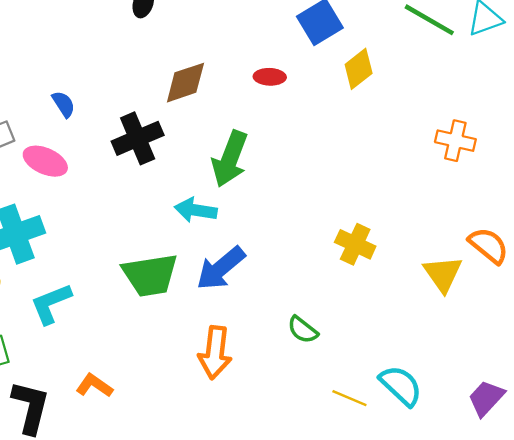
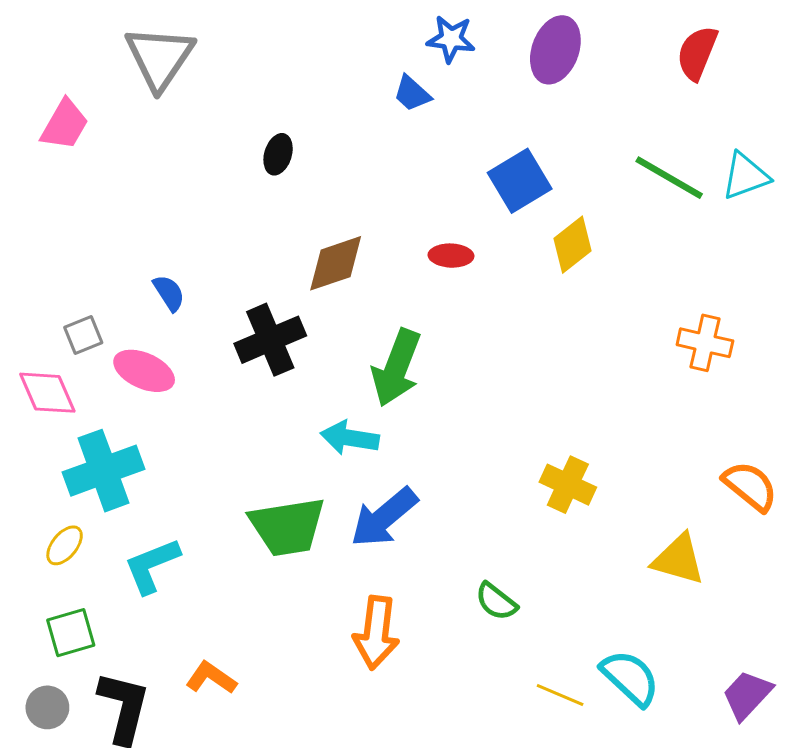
yellow triangle: (443, 274) -> (678, 559), moved, turned -39

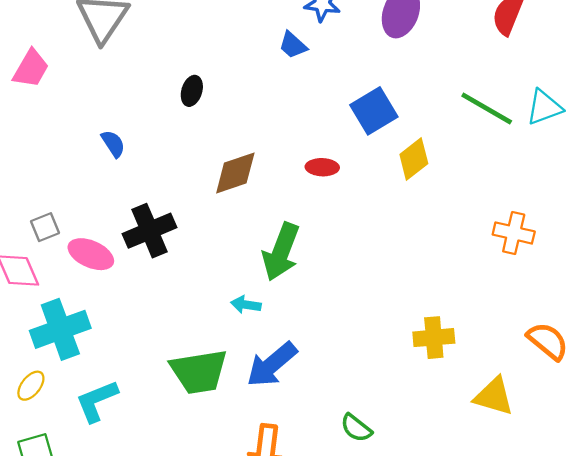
blue semicircle: (169, 293) -> (113, 144), moved
black cross: (270, 340) -> (150, 231), moved
cyan arrow: (350, 438) -> (246, 305), size x0.7
yellow cross: (568, 485) -> (434, 338), moved, turned -30

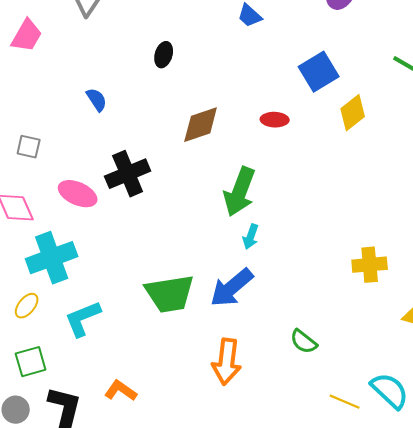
gray square: (45, 227) -> (29, 147), moved, turned 35
cyan arrow: (246, 305) -> (251, 237), moved, turned -80

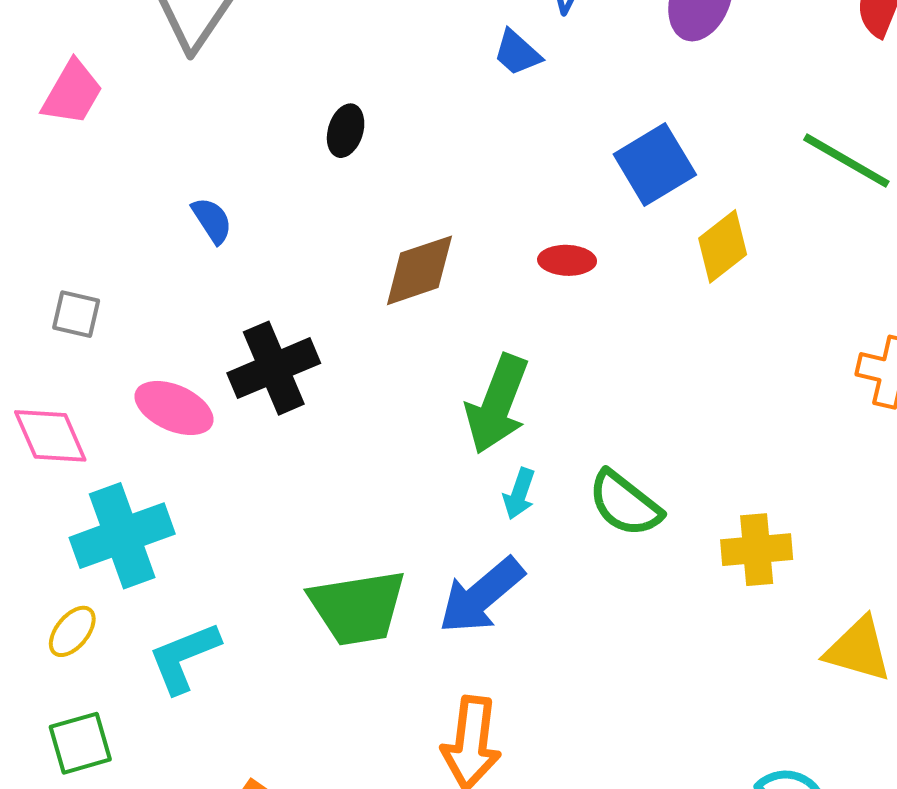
green semicircle: (304, 342) -> (625, 504), moved, size x1.4

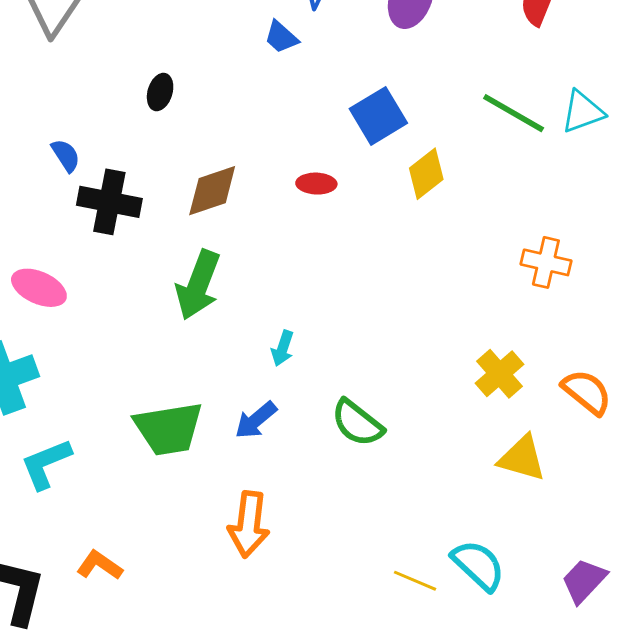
black cross: (274, 368) -> (109, 202), moved, turned 34
green arrow: (497, 404) -> (198, 285), moved
green semicircle: (625, 504) -> (357, 423), moved
yellow cross: (757, 550) -> (499, 374), moved, turned -36
blue arrow: (481, 596) -> (256, 420), size x0.7

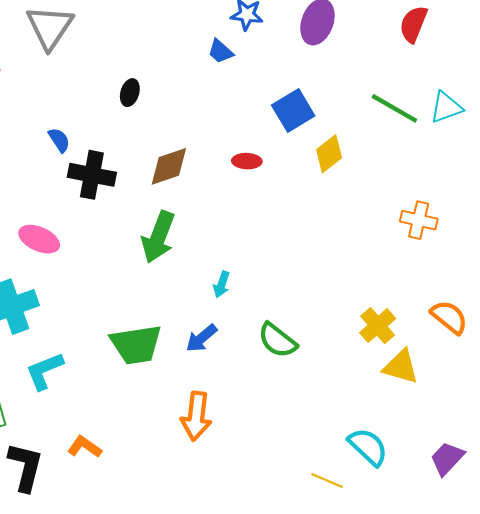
yellow cross: (499, 374) -> (378, 326), moved
yellow line: (415, 581) -> (327, 481), moved

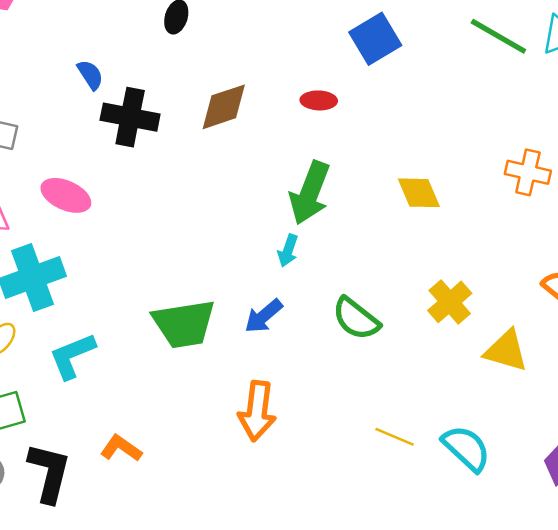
yellow diamond: (329, 154) -> (419, 193), moved, turned -75
green arrow: (158, 237) -> (310, 193), moved
yellow cross: (378, 326) -> (450, 302), moved
yellow line: (327, 481) -> (394, 437), moved

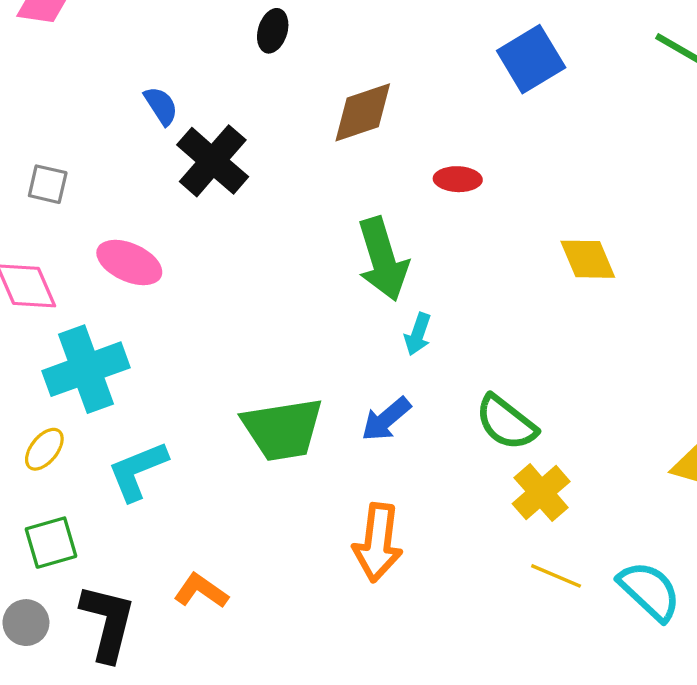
red ellipse: (319, 100) -> (458, 179), moved
brown diamond: (224, 107) -> (363, 112), moved
black cross: (130, 117) -> (213, 161), turned 30
green arrow: (310, 193) -> (383, 259), moved, turned -38
yellow cross: (450, 302) -> (541, 493), moved

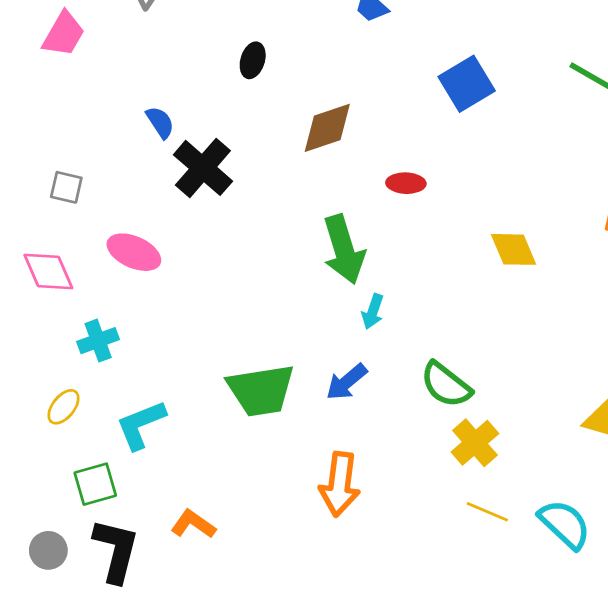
cyan cross: (86, 369) -> (98, 341), size x0.6
green square: (51, 543) -> (95, 484), moved

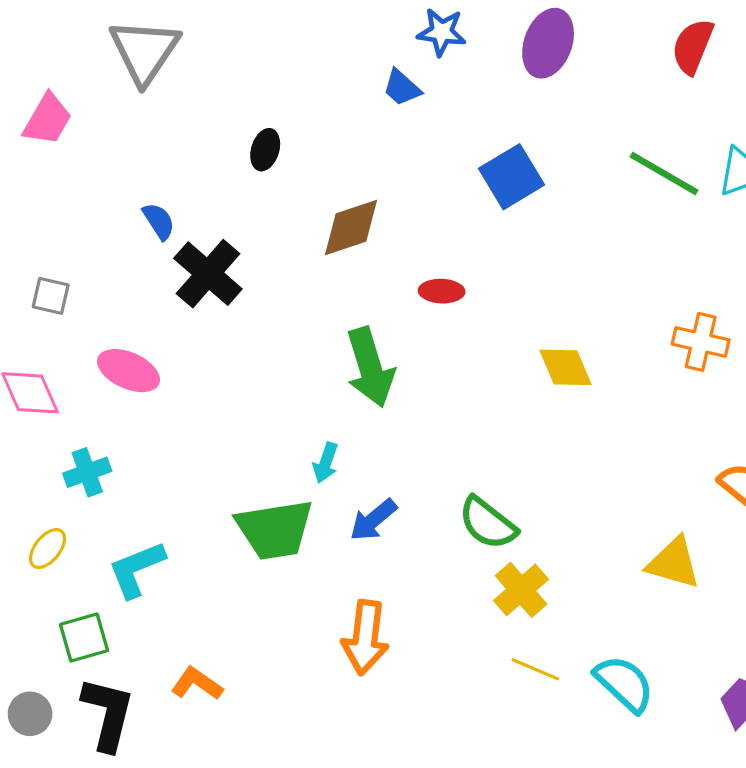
cyan arrow: (373, 312) -> (326, 463), moved

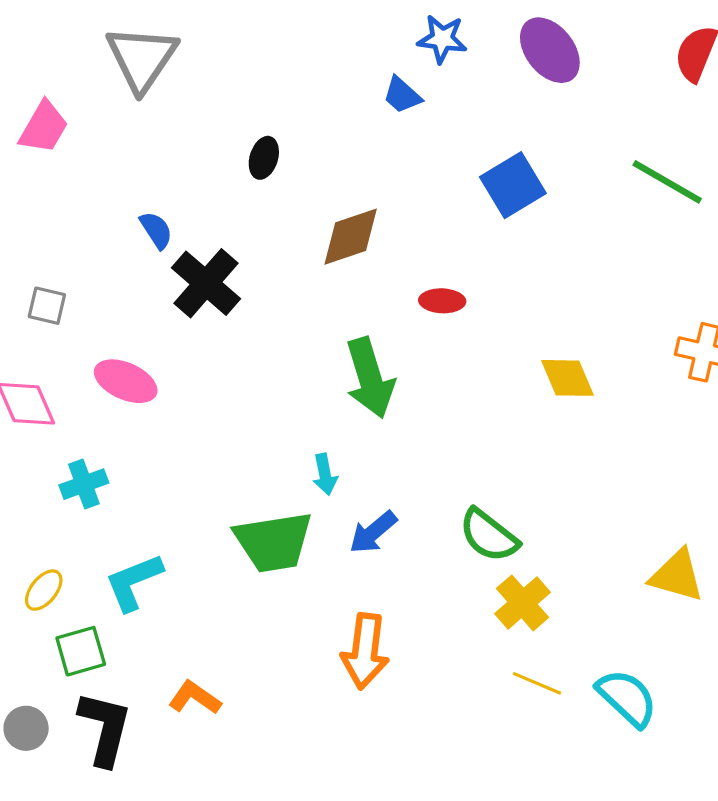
purple ellipse: (548, 43) -> (550, 50), turned -58
cyan arrow: (326, 463) -> (325, 474), turned -30
yellow ellipse: (47, 549) -> (44, 590), moved

